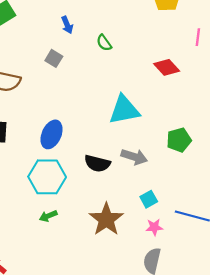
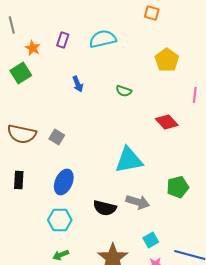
green semicircle: (104, 43) -> (124, 91), moved, turned -35
gray square: (54, 58) -> (57, 137), moved
cyan hexagon: (47, 177) -> (60, 220), size x0.7

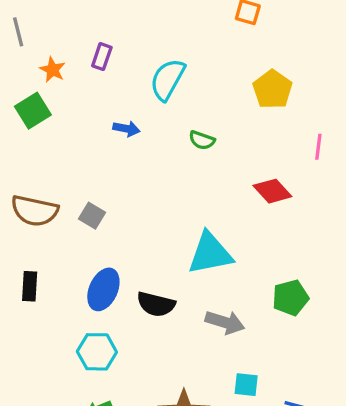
cyan semicircle: (103, 39) -> (167, 79), moved, turned -48
blue arrow: (78, 84) -> (126, 129), turned -56
black semicircle: (105, 208) -> (156, 304), moved
cyan square: (151, 240) -> (246, 385), turned 35

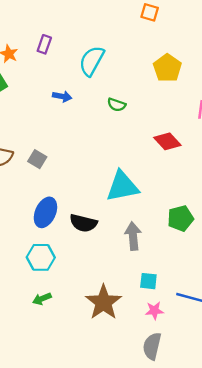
gray arrow: (225, 322) -> (133, 236), turned -112

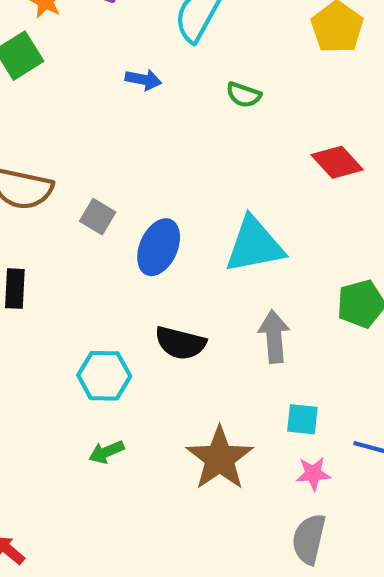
gray square: (37, 159) -> (98, 217), moved
blue ellipse: (45, 212) -> (159, 247), moved
black semicircle: (83, 223) -> (180, 343), moved

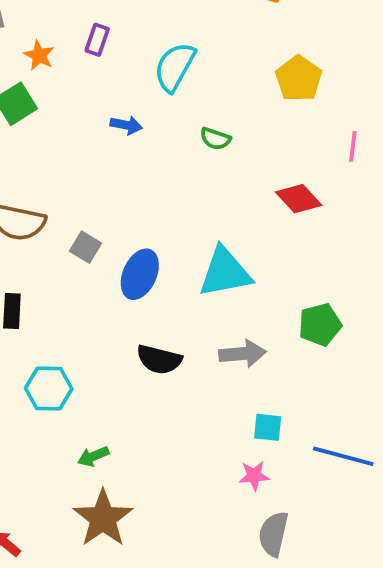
gray arrow: (274, 336) -> (242, 354), turned 90
cyan hexagon: (104, 376) -> (49, 389), moved
brown star: (220, 458) -> (103, 518), moved
pink star: (313, 474) -> (254, 476), moved

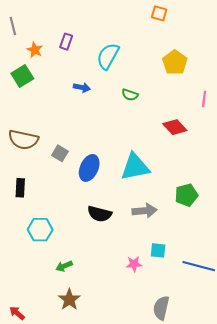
pink star: (254, 476) -> (134, 264), moved
brown star: (103, 518) -> (69, 300), size x0.7

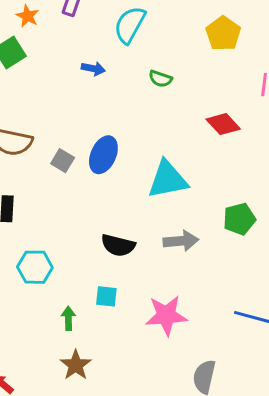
blue ellipse: (89, 168) -> (103, 155), moved
cyan square: (158, 250) -> (106, 296), moved
pink star: (134, 264) -> (166, 315), size x1.8
green arrow: (64, 266) -> (68, 318), turned 112

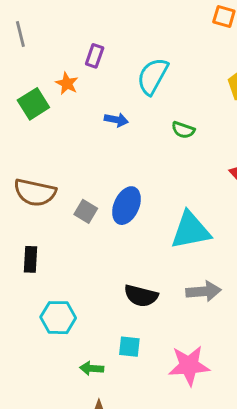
orange star: (28, 16) -> (67, 83), moved
green arrow: (68, 318) -> (92, 368), turned -85

